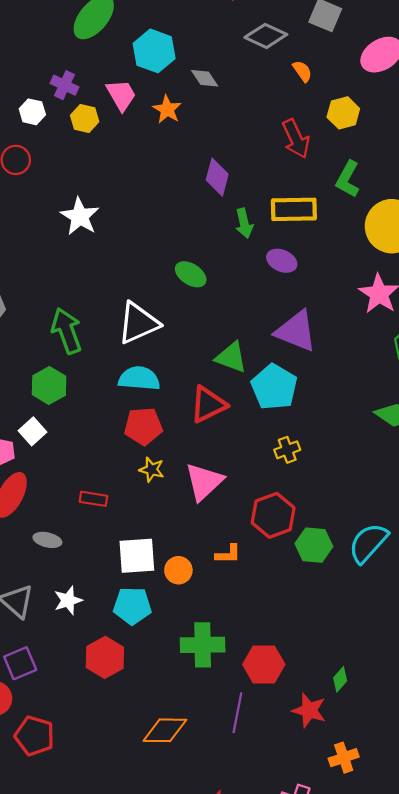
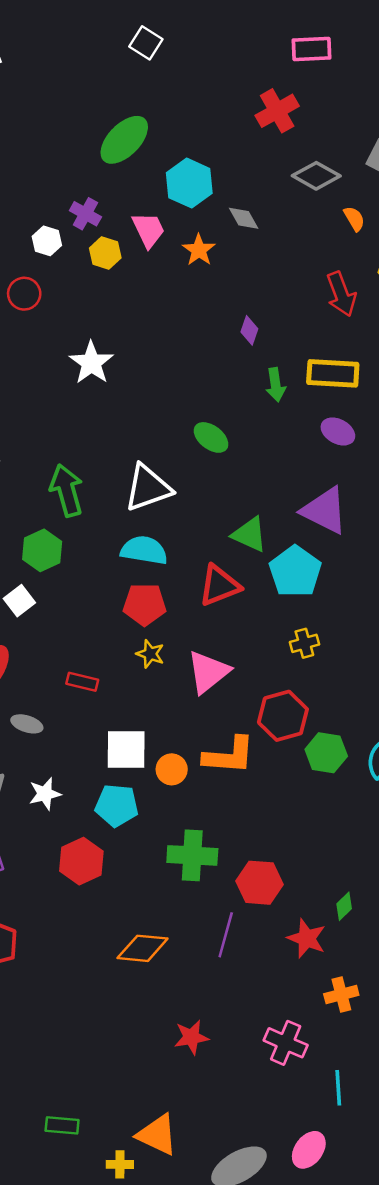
purple diamond: (217, 177) -> (249, 330), size x0.7
purple ellipse: (282, 261) -> (338, 431), moved
orange L-shape: (228, 554) -> (229, 756), size x1.8

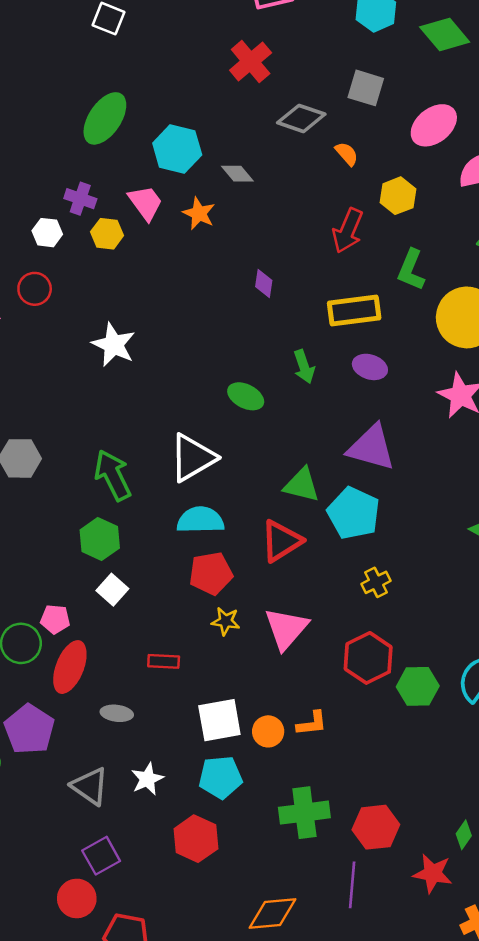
red arrow: (341, 294) -> (348, 231), turned 54
green arrow: (276, 385) -> (304, 367), moved
white square: (19, 601) -> (112, 590), moved
orange L-shape: (229, 756) -> (312, 723), moved, size x0.6

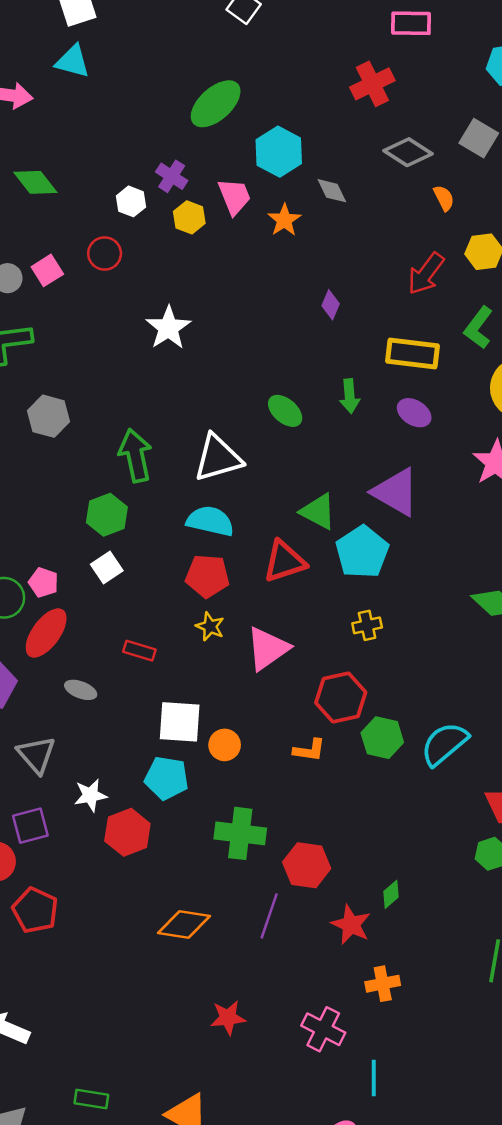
orange L-shape: (312, 723) -> (309, 750), moved
white star: (147, 779) -> (90, 795), moved

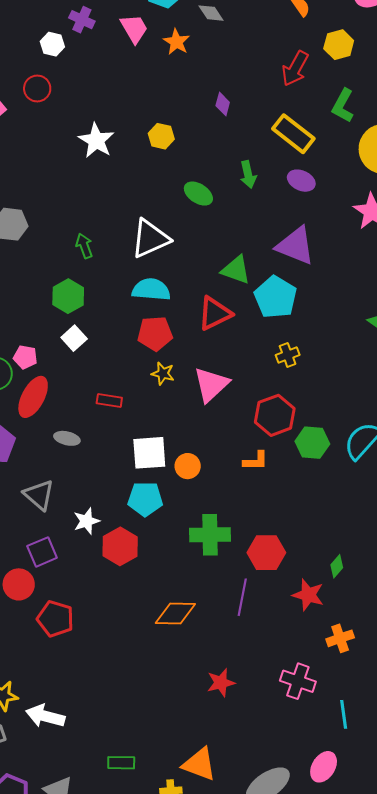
yellow hexagon: (189, 217) -> (161, 136), moved
yellow rectangle: (413, 354) -> (293, 134), turned 39
green arrow: (135, 456) -> (84, 246), size x0.6

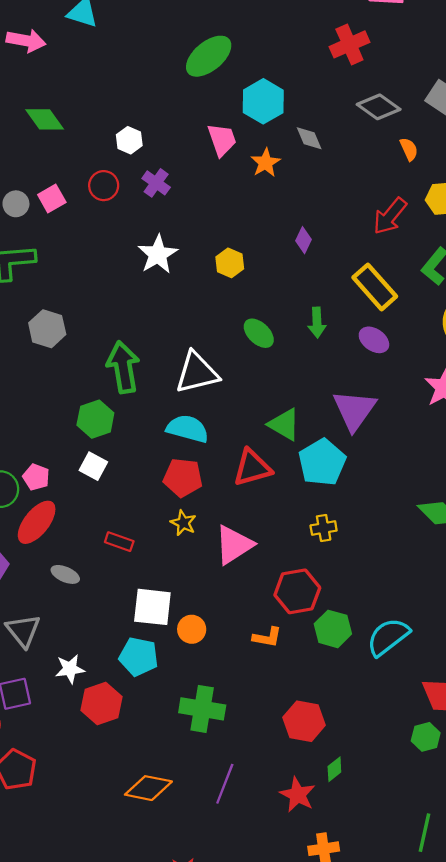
purple cross: (82, 20) -> (156, 183), moved
green arrow: (84, 246) -> (123, 367), size x1.8
purple triangle: (296, 246) -> (354, 410), turned 33
white square: (74, 338) -> (93, 466), turned -30
red hexagon: (266, 553) -> (304, 721), moved

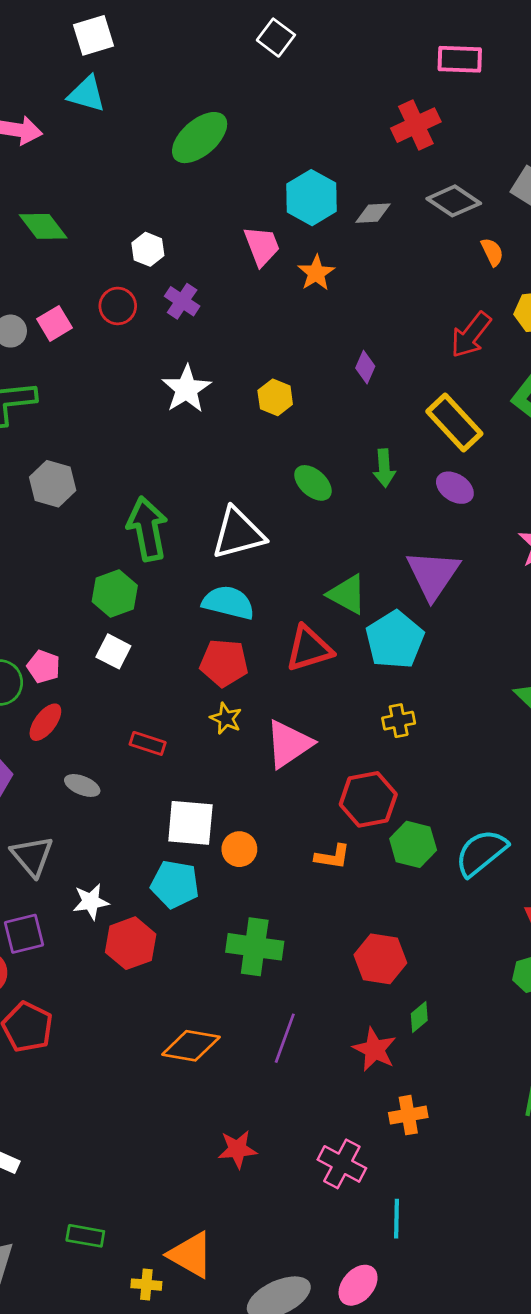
green ellipse: (209, 56) -> (200, 138), moved
gray diamond: (309, 138) -> (373, 213), moved, turned -68
red ellipse: (37, 522) -> (45, 722), size x0.7

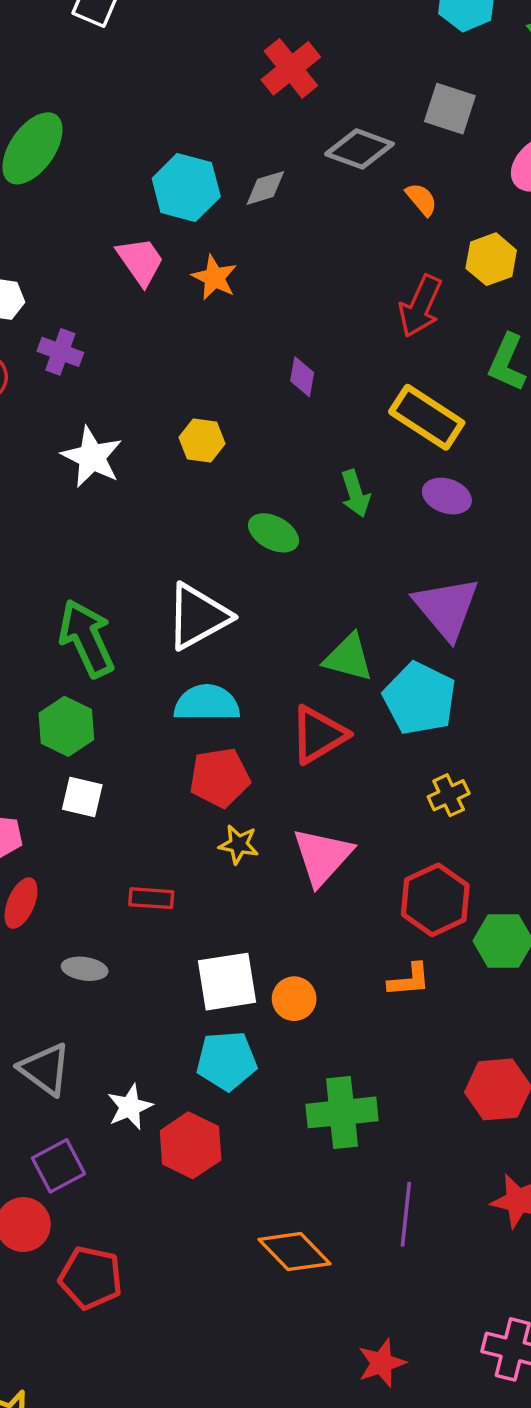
orange diamond: (191, 1046) -> (294, 1252), turned 50

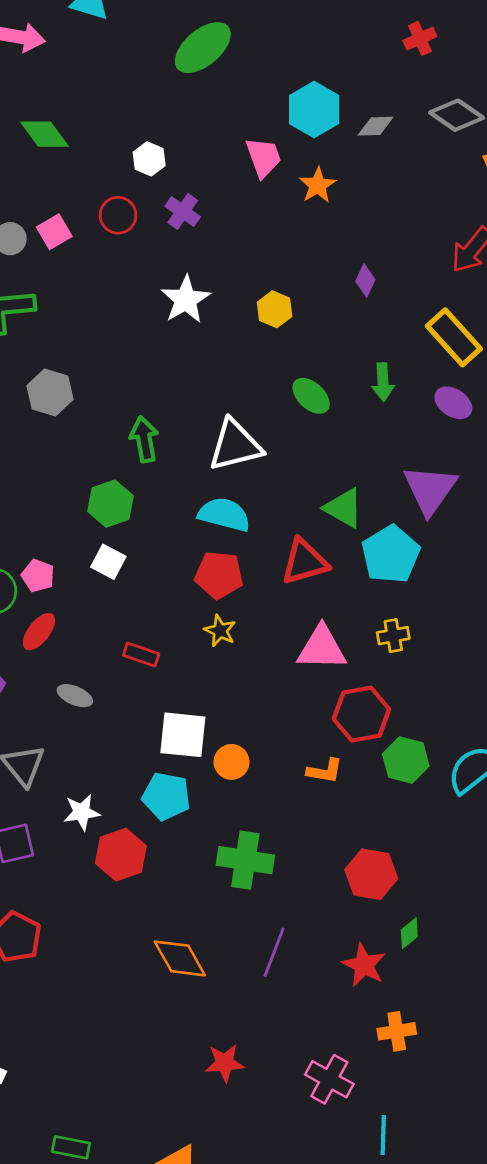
red cross: (291, 68) -> (420, 38), size x0.7
green arrow: (87, 638) -> (144, 439), size x0.7
pink triangle: (322, 856) -> (322, 648), moved, turned 34

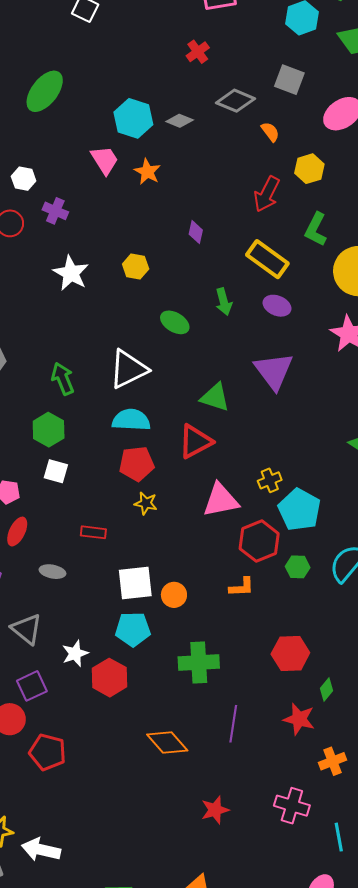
gray diamond: (376, 126) -> (180, 121), turned 36
cyan pentagon: (391, 554) -> (299, 510), moved
green hexagon: (406, 760) -> (298, 567), size x0.7

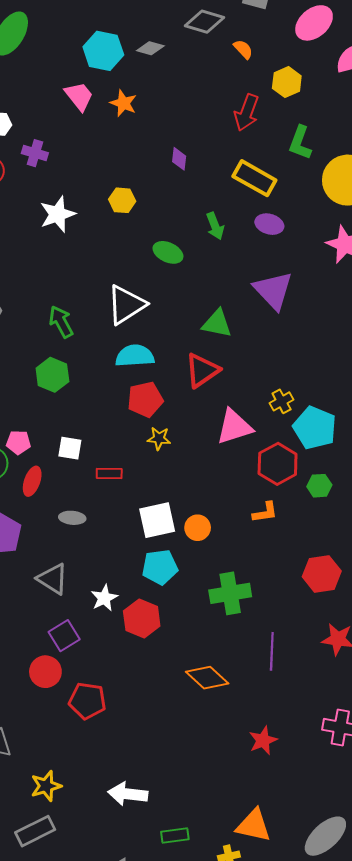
white star: (71, 273) -> (58, 214), turned 30
white square: (56, 471) -> (70, 448), moved
white arrow: (41, 850) -> (128, 794), moved

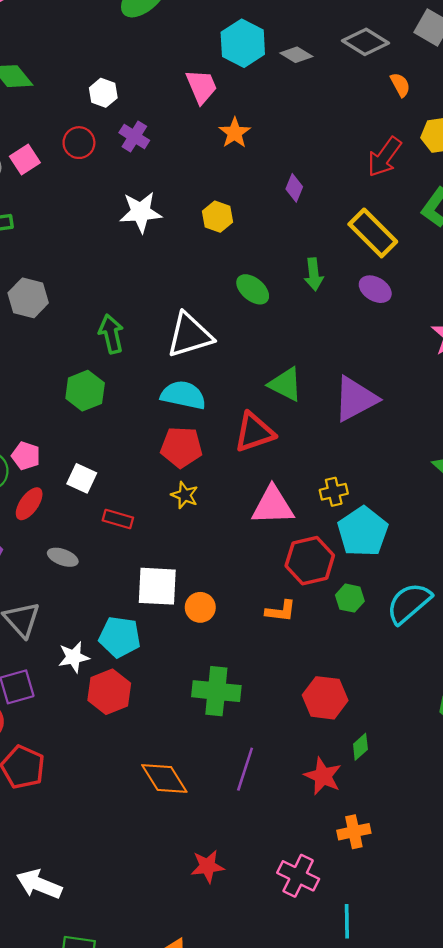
orange star: (123, 103) -> (235, 133), moved
purple triangle: (273, 290) -> (355, 399), moved, turned 30
cyan pentagon: (160, 567) -> (120, 637), moved

